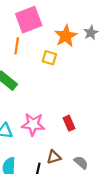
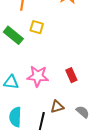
yellow square: (49, 58) -> (37, 27), moved

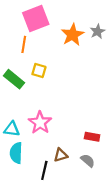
red rectangle: (71, 75) -> (92, 137), moved, turned -56
pink star: (38, 76) -> (40, 123), turned 30
cyan semicircle: (15, 117) -> (16, 153), moved

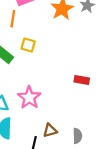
red rectangle: (92, 137) -> (82, 80), moved
gray semicircle: (88, 161) -> (77, 136), turned 48

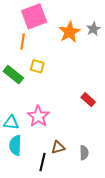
red rectangle: (82, 80) -> (88, 100), turned 32

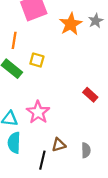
orange line: (23, 41) -> (14, 40), moved

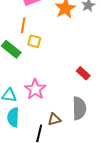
orange line: (14, 40) -> (23, 25), moved
gray semicircle: (86, 150) -> (79, 108), moved, size x1.6

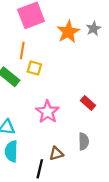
pink star: (35, 89) -> (47, 112), moved
gray semicircle: (79, 108) -> (84, 141), size x0.7

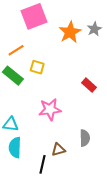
orange line: (22, 50) -> (16, 50), moved, turned 49
red rectangle: (88, 103) -> (89, 85), moved
pink star: (47, 112) -> (50, 109), turned 30

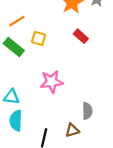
red rectangle: (89, 85) -> (81, 36), moved
brown triangle: (58, 150) -> (72, 130), moved

